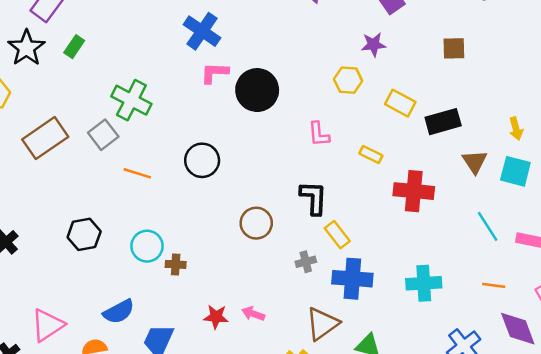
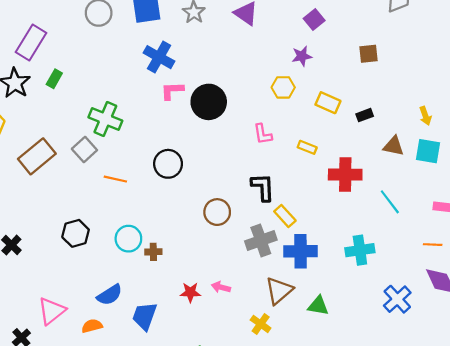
black rectangle: (443, 122) -> (365, 115), size x0.6
brown triangle: (475, 162) -> (394, 146), turned -40
cyan line: (488, 226) -> (390, 202), moved
gray cross: (306, 262) -> (261, 241), size x1.8
orange line: (494, 285) -> (433, 245), moved

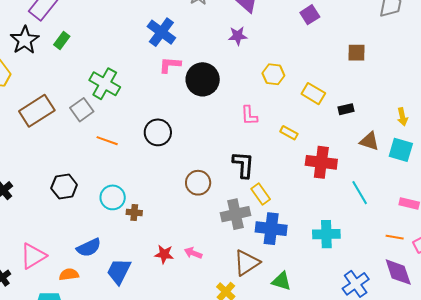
purple star: (302, 56) -> (238, 36), moved

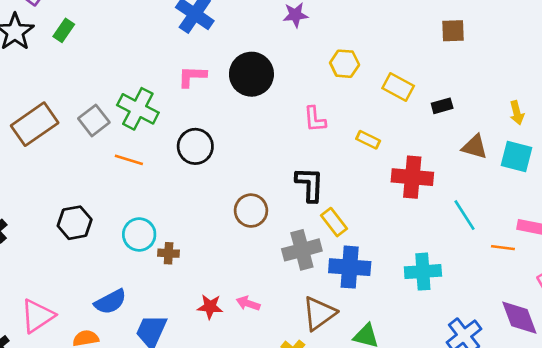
pink L-shape: (170, 65) -> (192, 76), moved
green cross: (105, 84) -> (138, 109), moved
orange line: (395, 237) -> (503, 248), moved

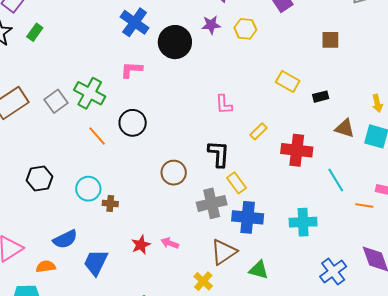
yellow hexagon: (345, 64) -> (245, 29), moved
black circle: (251, 74) -> (175, 42), moved
yellow rectangle: (368, 140) -> (259, 131), moved, turned -72
orange line: (129, 160) -> (97, 136), moved, turned 30
red star: (210, 307) -> (141, 245), turned -30

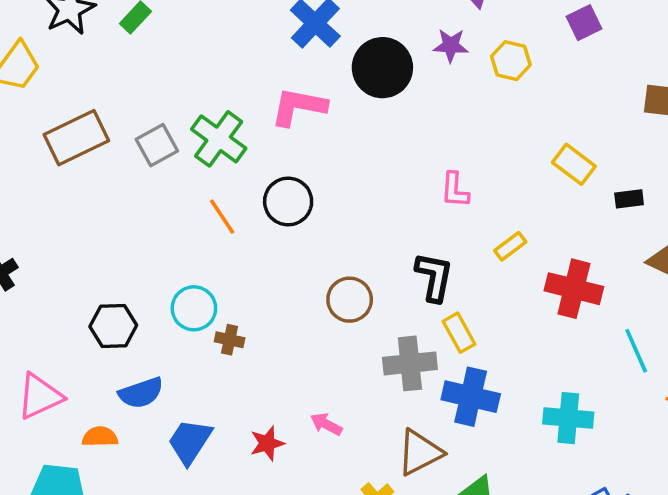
pink L-shape: (131, 70) -> (299, 107), size x1.4
black hexagon: (40, 179) -> (113, 326), moved
red star: (141, 245) -> (267, 443), moved

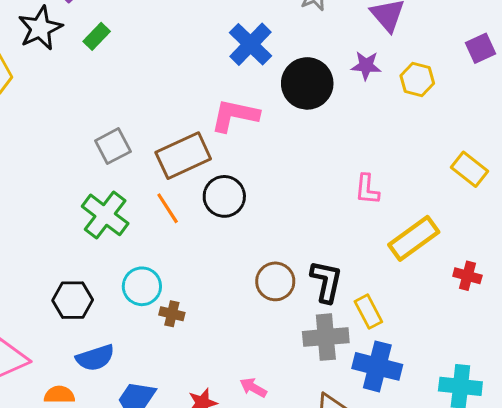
brown rectangle: (76, 138) -> (183, 156), moved
green cross: (219, 139) -> (105, 215), moved
yellow rectangle: (510, 246) -> (414, 238), size x1.8
black L-shape: (434, 277) -> (326, 281), moved
red cross: (574, 289) -> (467, 276), size x0.6

